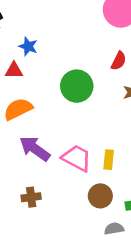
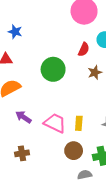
blue star: (28, 46) -> (15, 32), moved
purple arrow: (35, 149) -> (23, 117), size x0.7

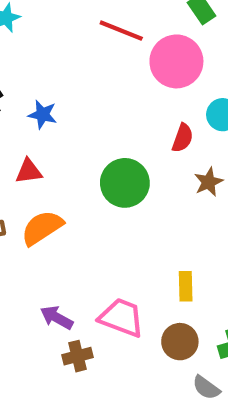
purple arrow: (23, 117) -> (57, 318), moved
pink trapezoid: (55, 123) -> (122, 318), moved
gray semicircle: (85, 175) -> (206, 388), turned -128

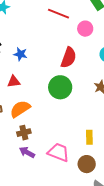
pink circle: (176, 61) -> (85, 29), size x0.6
red semicircle: (183, 138) -> (69, 58), moved, size x1.5
brown cross: (77, 356) -> (24, 133), moved

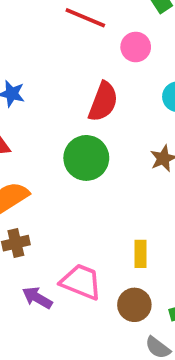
purple arrow: (27, 152) -> (37, 298), moved

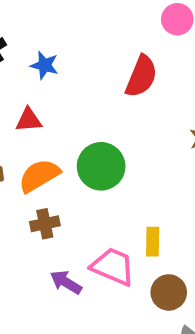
green circle: (86, 158) -> (101, 166), moved
yellow rectangle: (141, 254) -> (153, 242), moved

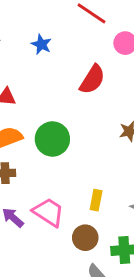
blue star: (45, 65) -> (41, 44), moved
yellow rectangle: (153, 242) -> (96, 200), moved

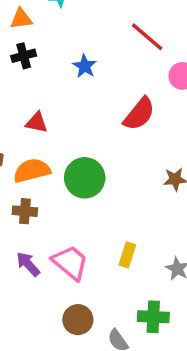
brown circle: (85, 238) -> (78, 320), moved

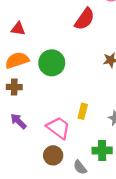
pink trapezoid: (70, 263) -> (58, 128), moved

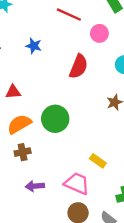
yellow rectangle: (83, 111) -> (98, 161), turned -56
purple arrow: (18, 121) -> (35, 186), turned -36

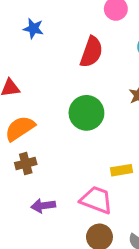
green circle: (55, 119) -> (86, 113), moved
yellow rectangle: (98, 161) -> (122, 170), turned -42

